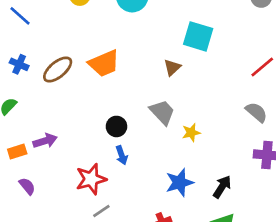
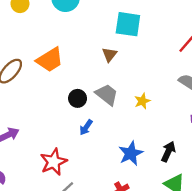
black circle: (116, 126) -> (78, 98), moved
yellow star: (191, 133) -> (142, 101), moved
blue arrow: (122, 155) -> (86, 127), moved, turned 63

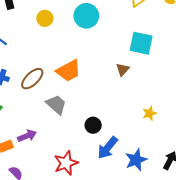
gray trapezoid: (107, 95) -> (56, 104), moved
black circle: (78, 98) -> (93, 125), moved
blue arrow: (86, 127) -> (108, 148), moved, size x1.6

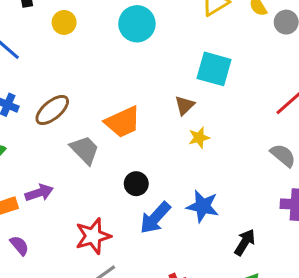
yellow circle: (45, 18) -> (64, 22), moved
orange trapezoid: (68, 71) -> (123, 122), moved
yellow star: (150, 113) -> (199, 138), moved
blue star: (136, 160) -> (203, 206), moved, turned 30

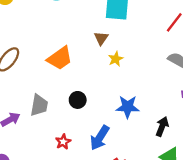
gray trapezoid: (85, 150) -> (39, 105), moved, turned 65
blue arrow: (155, 218) -> (100, 138), moved
red star: (93, 236) -> (63, 142), moved, size x0.6

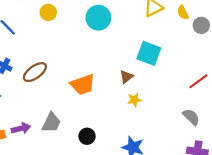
black circle: (78, 100) -> (87, 136), moved

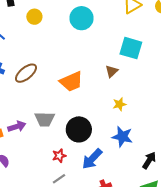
yellow star: (134, 100) -> (119, 104), moved
gray trapezoid: (51, 123) -> (45, 119), turned 70
black circle: (87, 136) -> (79, 129), size x1.6

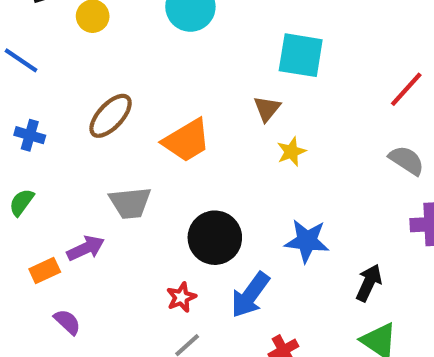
brown ellipse: (26, 73) -> (111, 116), moved
yellow star: (119, 104) -> (291, 152), moved
gray trapezoid: (45, 119) -> (130, 203), moved

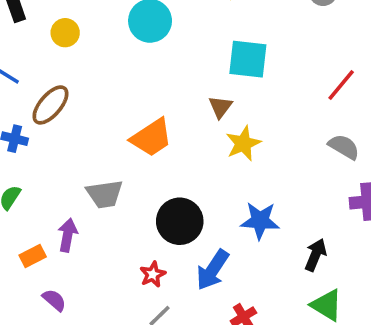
brown ellipse: (111, 116) -> (50, 105), moved
yellow star: (291, 152) -> (243, 143), size x1.4
purple arrow: (86, 248) -> (68, 235), turned -52

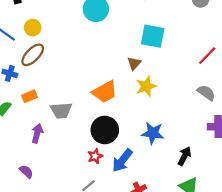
yellow circle: (65, 33) -> (33, 28), moved
orange trapezoid: (152, 138) -> (105, 92), moved
orange rectangle: (33, 256) -> (29, 96), moved
red star: (153, 274) -> (95, 156), moved

